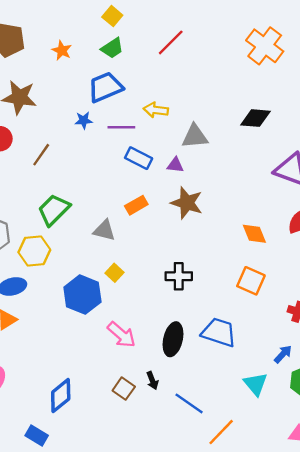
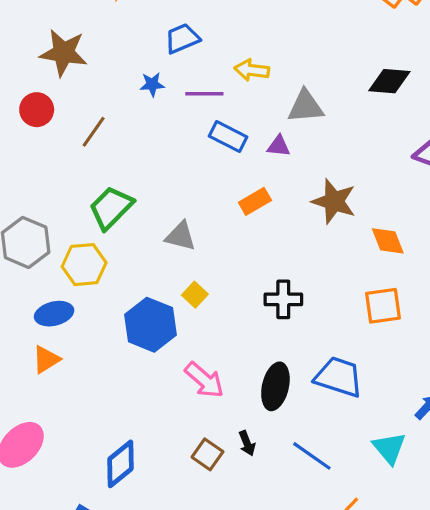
blue trapezoid: (105, 87) -> (182, 38), size x0.7
brown star: (187, 203) -> (334, 201), moved
orange rectangle: (136, 205) -> (255, 201), moved
orange square: (251, 281) -> (383, 306), turned -32
blue line: (189, 403) -> (312, 456), moved

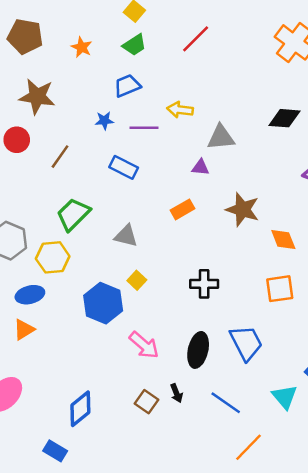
blue rectangle: (228, 137) -> (124, 167), moved
blue trapezoid: (339, 377) -> (246, 343), turned 45

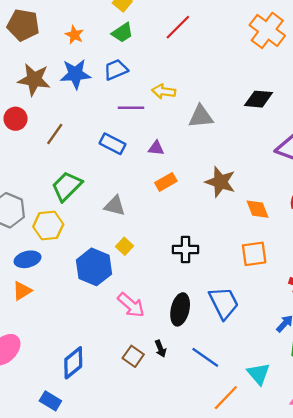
blue star: (104, 121) -> (75, 74), moved, size x1.8
purple triangle: (200, 167) -> (156, 148), moved
cyan triangle: (285, 397) -> (259, 374), moved

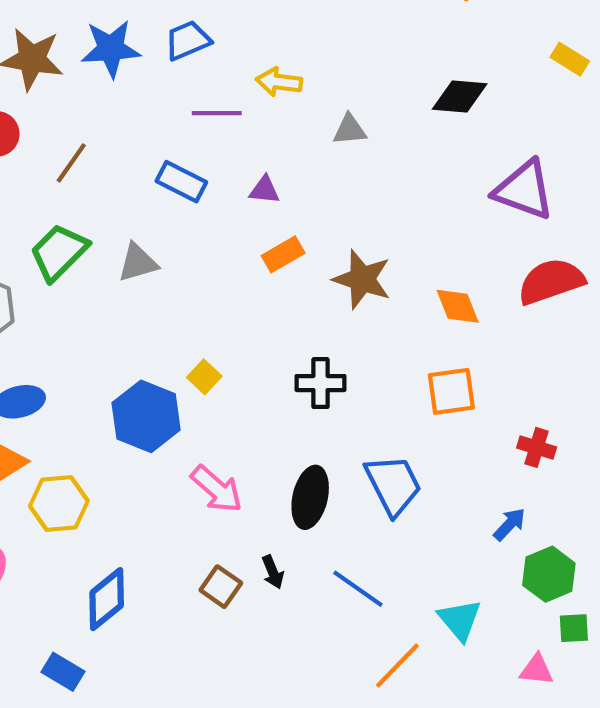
gray triangle: (201, 117) -> (350, 130), size x0.7
brown star: (220, 182) -> (362, 279), moved
green trapezoid: (67, 186) -> (59, 252), moved
gray triangle: (115, 206) -> (138, 263), moved, turned -30
yellow hexagon: (48, 225) -> (59, 504), moved

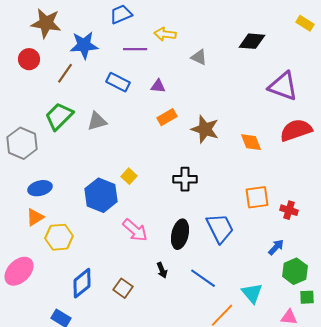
blue star: (111, 49) -> (84, 45), moved
gray triangle: (350, 130) -> (199, 57), turned 30
orange square: (451, 391) -> (257, 197), moved
brown square: (221, 587) -> (123, 288), moved

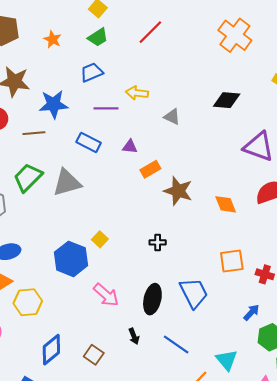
brown line: (65, 73) -> (34, 133), turned 50
orange rectangle: (167, 117) -> (150, 169), moved
gray triangle: (97, 121) -> (67, 183), size x1.4
black cross: (185, 179) -> (158, 242), size x0.7

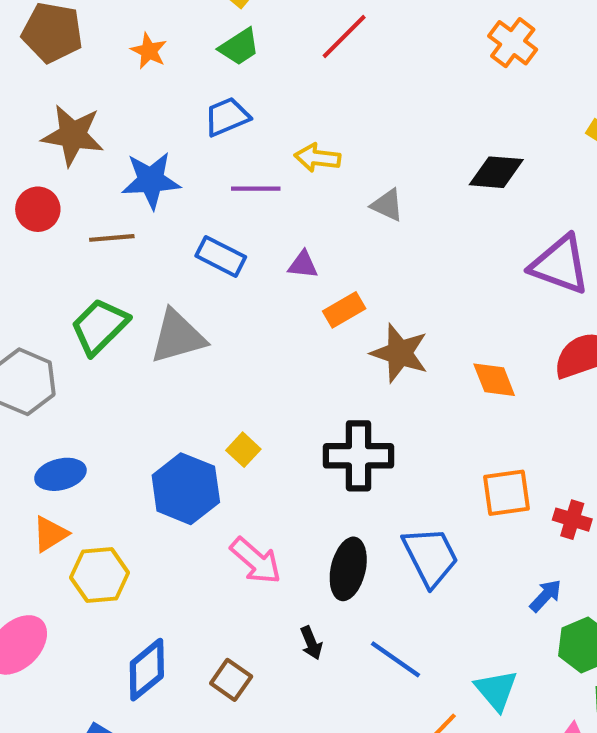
orange cross: (235, 35) -> (513, 43), size x0.7
black cross: (158, 242) -> (359, 456), size x2.0

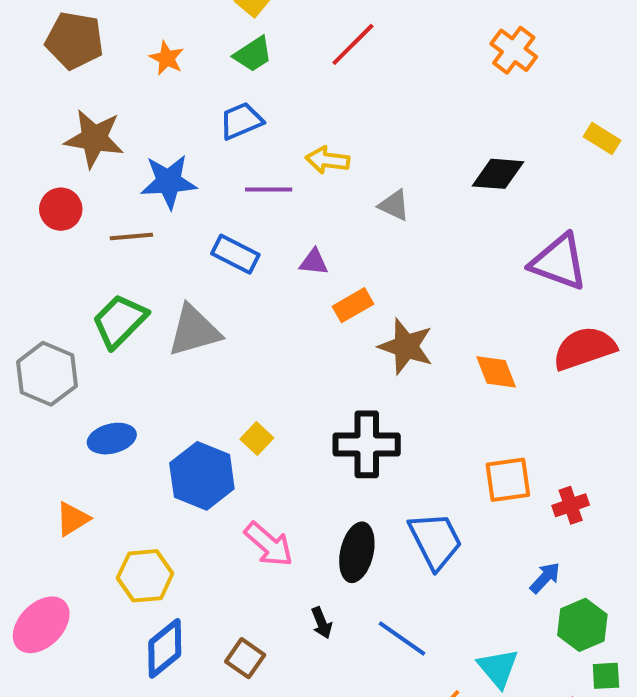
blue ellipse: (60, 474) -> (112, 439), moved
red cross: (572, 520) -> (571, 505), turned -36
yellow hexagon: (100, 575) -> (145, 576), moved

